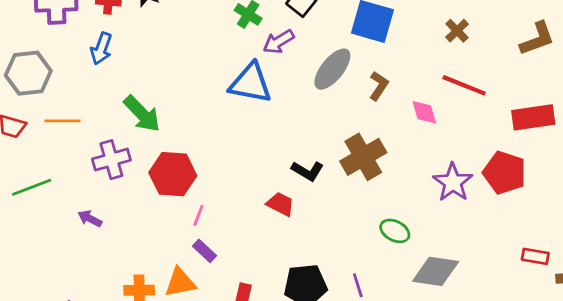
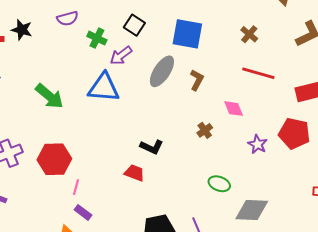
pink diamond: (424, 112) -> (234, 109), moved
green arrow: (142, 114) -> (49, 96), moved
brown cross: (363, 157) -> (205, 130), moved, size x0.5
purple star: (453, 182) -> (258, 144), size x0.7

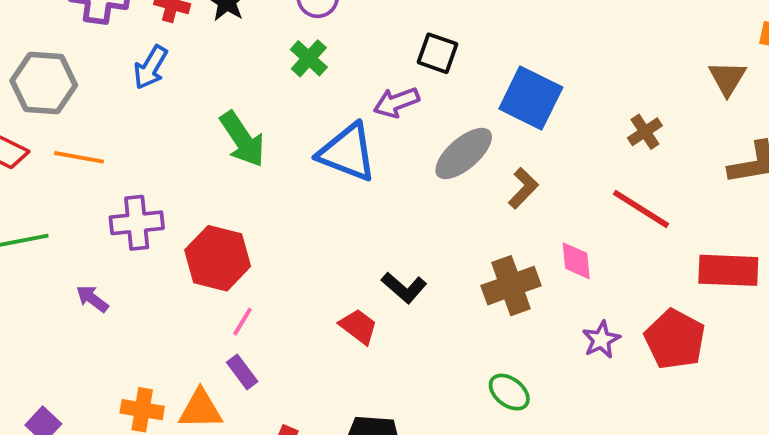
black square: (134, 25) -> (438, 53), turned -30
green cross: (97, 38) -> (309, 58), moved
brown cross: (205, 130) -> (511, 286), size x1.8

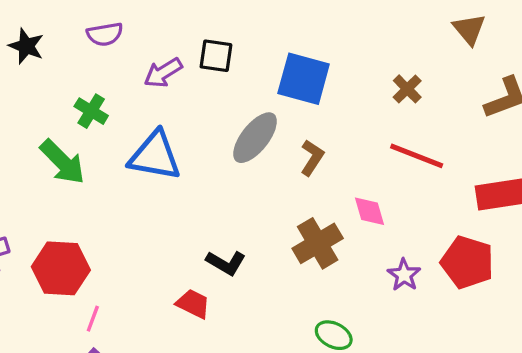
green cross: (309, 58) -> (91, 111), moved
purple arrow: (396, 102) -> (163, 73), moved

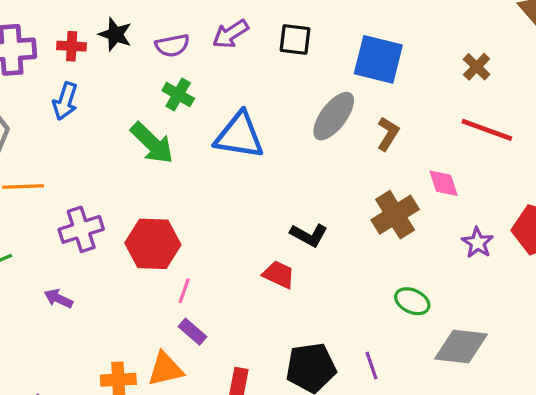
purple semicircle: (105, 34) -> (172, 45), moved
purple arrow: (163, 73) -> (230, 34), moved

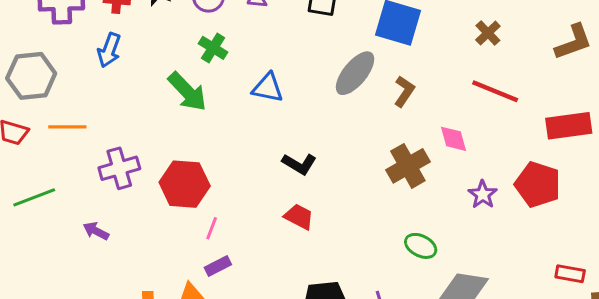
blue triangle: (239, 136) -> (268, 88), size x0.7
black L-shape: (309, 235) -> (299, 164), moved
purple rectangle: (193, 332) -> (218, 266), turned -70

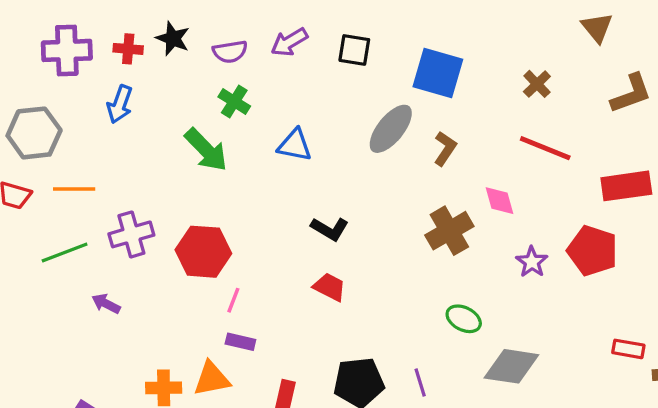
green line: (34, 197) -> (65, 252), moved
purple rectangle: (218, 266) -> (240, 342), turned 40

